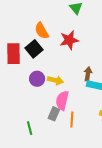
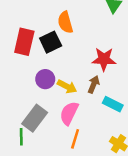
red star: (69, 40) -> (104, 59), moved
brown arrow: (88, 74) -> (94, 84), moved
gray rectangle: (54, 114) -> (35, 118), moved, size x1.5

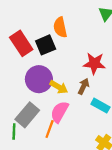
red rectangle: (24, 42) -> (21, 43), turned -50
purple circle: (45, 79) -> (39, 79), size x1.5
orange line: (75, 139) -> (50, 129), moved

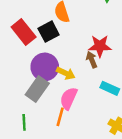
brown arrow: (84, 86) -> (92, 60), moved, turned -42
gray rectangle: (27, 115) -> (37, 89), moved

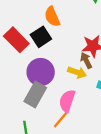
yellow arrow: (66, 73) -> (77, 72), moved
orange line: (60, 117) -> (61, 120), turned 30

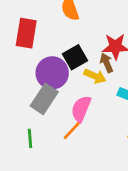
black square: (41, 37) -> (75, 57), moved
red rectangle: (16, 40) -> (26, 33), turned 50

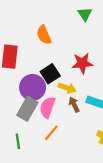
brown arrow: (107, 63) -> (74, 105), moved
pink semicircle: (81, 109) -> (47, 107), moved

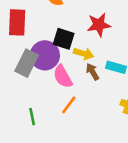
black square: (50, 74) -> (64, 39), turned -36
pink semicircle: (47, 107) -> (63, 77), turned -45
gray rectangle: (27, 109) -> (27, 63), moved

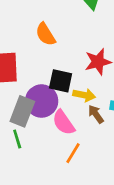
green line: (32, 117) -> (17, 139), moved

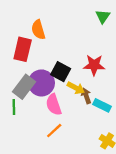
orange semicircle: (45, 34) -> (38, 30), moved
brown arrow: (96, 114) -> (86, 96), moved

